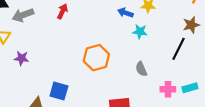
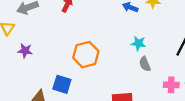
cyan star: (140, 32) -> (138, 43), moved
orange hexagon: (96, 58) -> (86, 55), moved

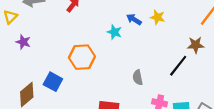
cyan star: (138, 43) -> (114, 32), moved

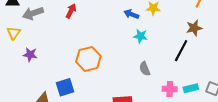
cyan star: (114, 32) -> (140, 36), moved
blue square: (53, 82) -> (65, 87), turned -36

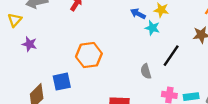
cyan star: (140, 36) -> (152, 28), moved
black line: (181, 51) -> (171, 56), moved

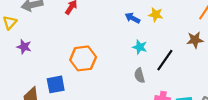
cyan star: (152, 28) -> (140, 47), moved

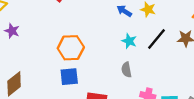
black line: (165, 60) -> (156, 39), moved
blue square: (56, 84) -> (69, 77), moved

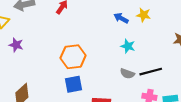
black line: (156, 39) -> (151, 72), moved, turned 40
gray semicircle: (126, 70) -> (127, 74), turned -56

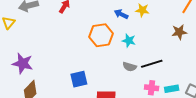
purple star: (16, 45) -> (23, 63), moved, size x1.5
orange hexagon: (73, 57) -> (101, 35), moved

